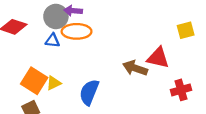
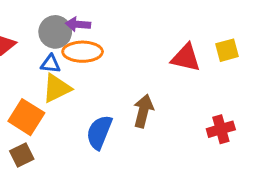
red triangle: (158, 58) -> (186, 58), moved
brown arrow: (135, 68) -> (143, 111), moved, turned 85
yellow triangle: (54, 83) -> (57, 88), moved, size x1.5

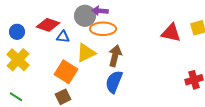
blue triangle: (51, 64) -> (63, 37), moved
brown arrow: (143, 111) -> (115, 56), moved

